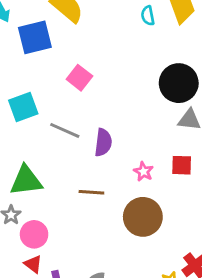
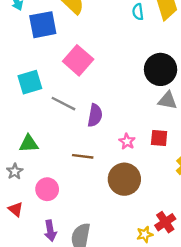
pink square: (79, 78) -> (78, 60), size x1.4
green triangle: (26, 181) -> (29, 144), size x0.7
pink circle: (34, 234) -> (47, 189), moved
red triangle: (33, 264) -> (16, 209), moved

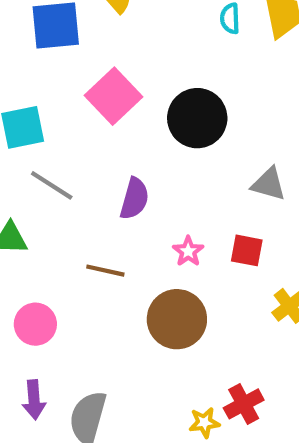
black circle: (161, 69) -> (197, 118), moved
gray line: (63, 104) -> (52, 185), moved

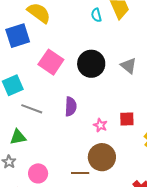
gray triangle: (269, 184) -> (129, 66), moved, turned 36
brown line: (105, 271) -> (80, 173), moved

